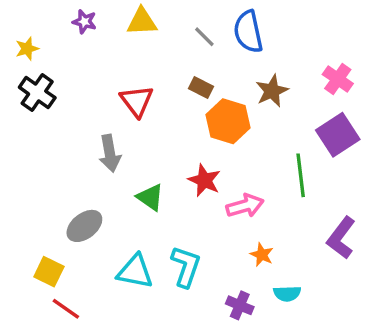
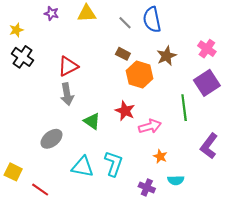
red triangle: (137, 101) -> (68, 66), moved, turned 40
yellow square: (49, 272) -> (13, 172), moved

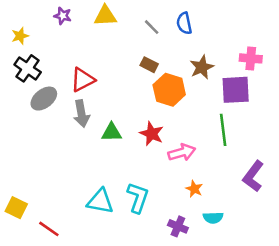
blue semicircle: (152, 20) -> (184, 23), size x0.7
pink cross: (207, 49) -> (251, 58), turned -30
purple square: (207, 83) -> (236, 90), moved, turned 30
green triangle: (92, 121) -> (112, 132), moved, turned -36
gray ellipse: (51, 139) -> (44, 99), moved

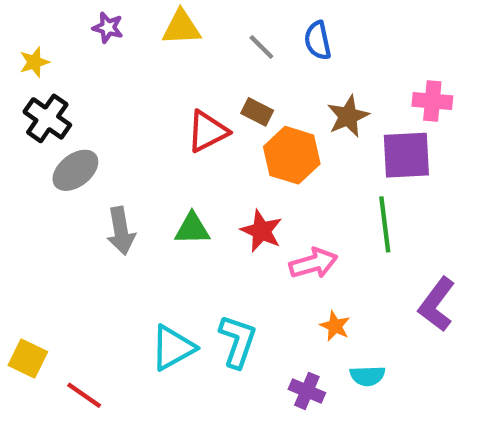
red triangle: (83, 80) -> (207, 131), moved
gray arrow: (81, 114) -> (121, 231), moved
cyan triangle: (100, 201) -> (173, 348), turned -40

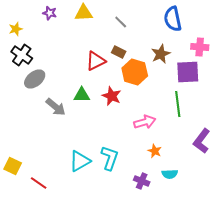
blue semicircle: (318, 41) -> (173, 19), moved, size x1.4
green triangle: (192, 229) -> (82, 95), moved
gray arrow: (121, 231) -> (56, 107), turned -40
red star: (261, 231) -> (112, 96), moved

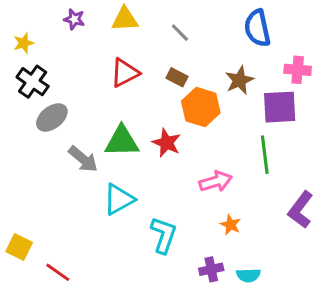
red triangle: (96, 61) -> (125, 73), moved
green triangle: (82, 95) -> (122, 141), size x1.4
cyan triangle: (80, 161) -> (119, 199), moved
cyan semicircle: (170, 174) -> (248, 275), moved
purple cross: (142, 181) -> (211, 269), turned -35

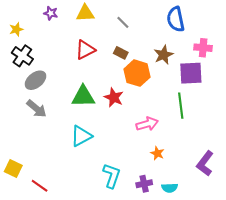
gray arrow: (83, 159) -> (37, 109), moved
purple L-shape: (301, 210) -> (205, 163), moved
cyan L-shape: (164, 235) -> (112, 176), moved

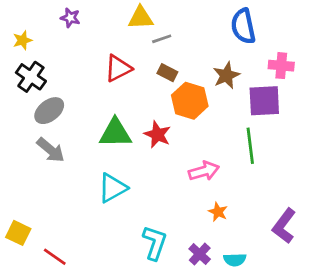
yellow triangle: (85, 13) -> (141, 18), moved
gray line: (123, 22) -> (162, 39), moved, turned -64
purple cross: (144, 184) -> (200, 254), turned -35

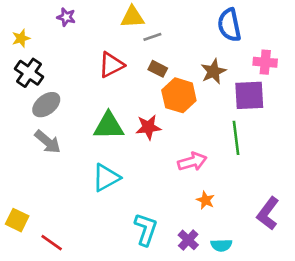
red star: (157, 134) -> (148, 127), turned -30

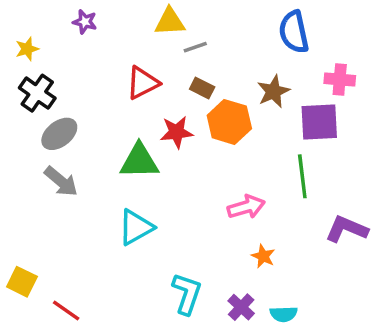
red star: (148, 127) -> (177, 132), moved
purple L-shape: (268, 213) -> (346, 229), moved, turned 76

